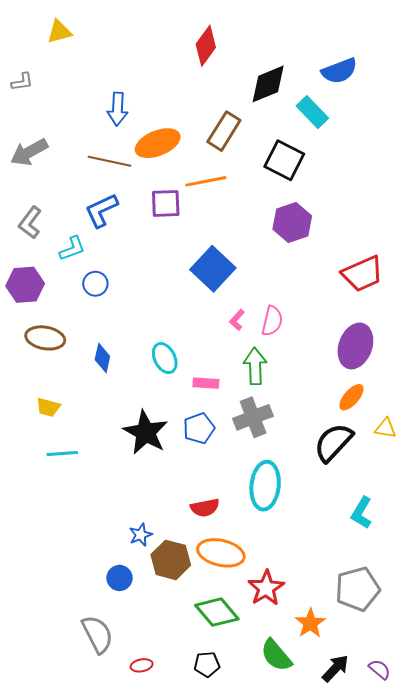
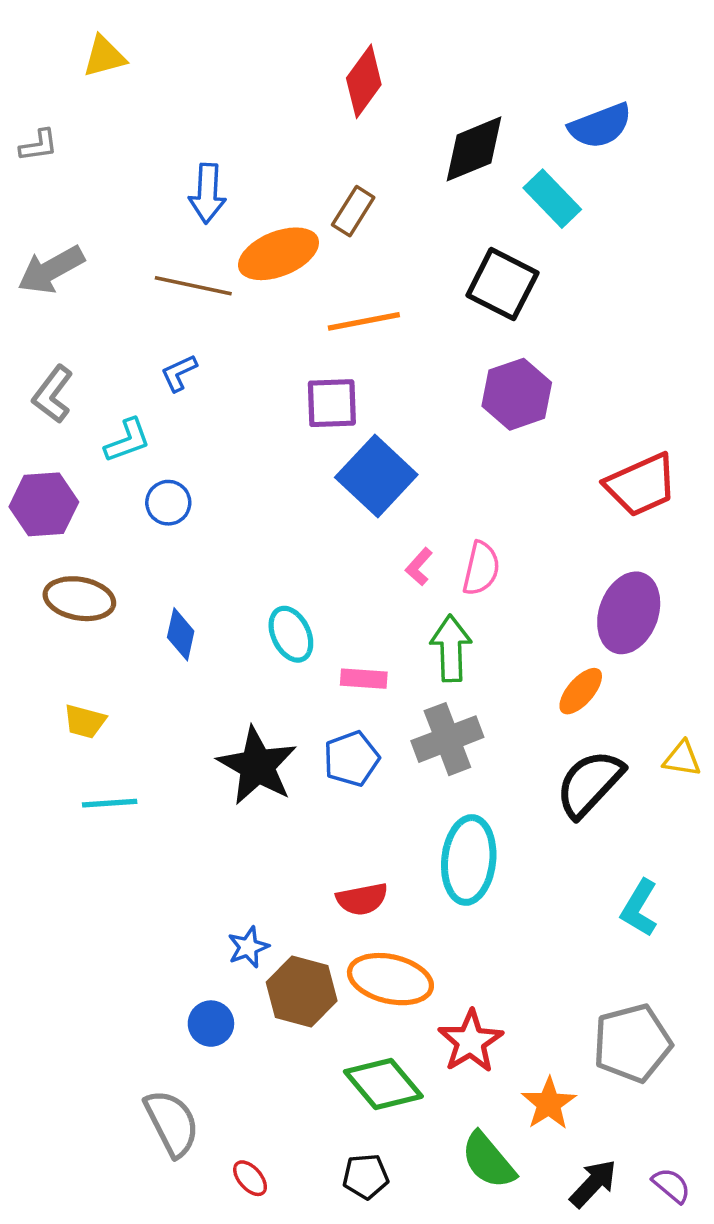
brown rectangle: (224, 131) -> (353, 211), moved, size x0.7
purple square: (166, 203) -> (332, 403), moved
blue L-shape: (101, 210) -> (179, 373), size x0.6
orange ellipse: (351, 397) -> (581, 691), moved
red ellipse: (142, 665) -> (250, 1178), turned 60

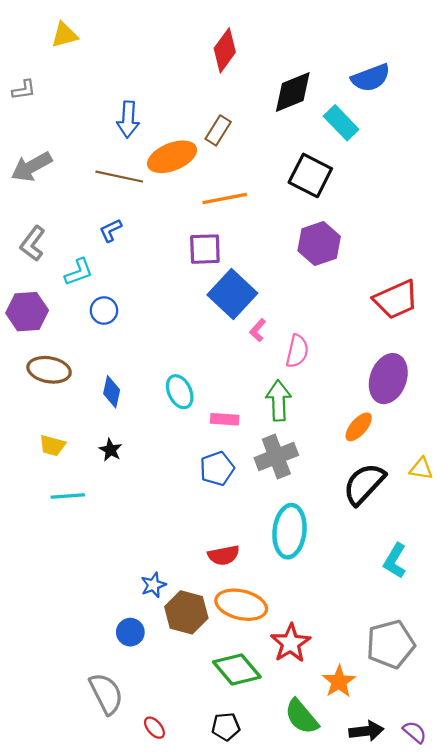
pink L-shape: (419, 567) -> (258, 330), moved
black star: (257, 766) -> (111, 450), moved, size x0.5
black arrow: (593, 1184) -> (366, 731), turned 40

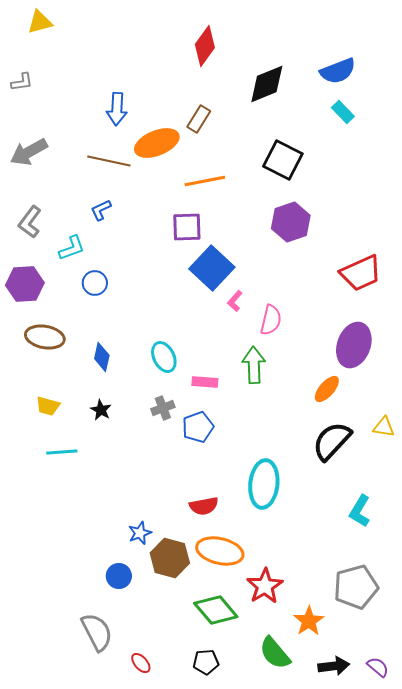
yellow triangle: (64, 35) -> (40, 22), moved
cyan rectangle: (341, 123) -> (343, 112), moved, size x0.7
gray cross: (276, 456) -> (163, 408), moved, size x0.6

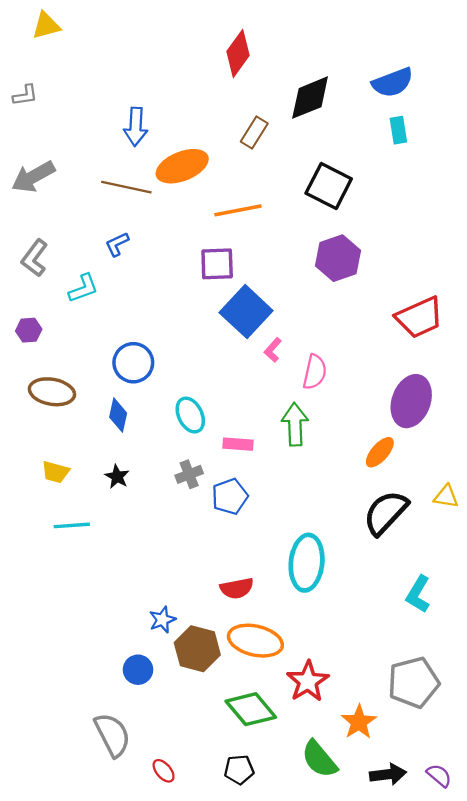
cyan rectangle: (343, 112) -> (398, 130), turned 35
brown rectangle: (199, 119) -> (254, 132), moved
blue circle: (95, 283) -> (133, 363), moved, size x1.4
purple hexagon: (25, 284) -> (29, 330), size x0.6

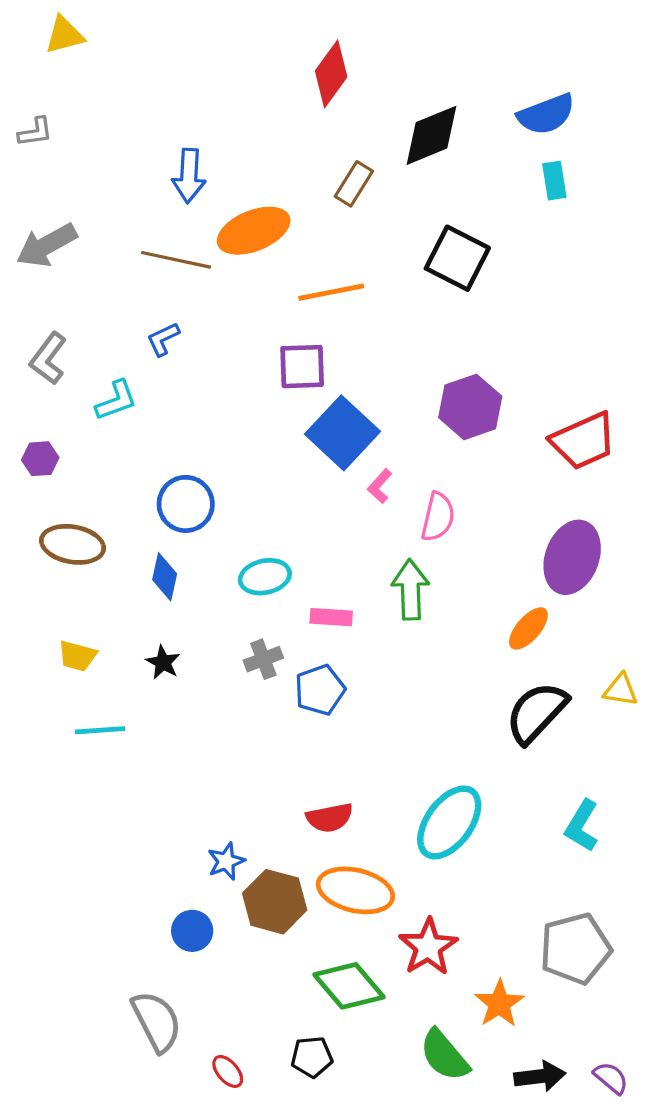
purple hexagon: (338, 258) -> (470, 407), moved
cyan ellipse: (190, 415) -> (265, 577), turned -76
cyan ellipse: (307, 563) -> (449, 822), moved, turned 30
black pentagon: (239, 770) -> (312, 1057), moved

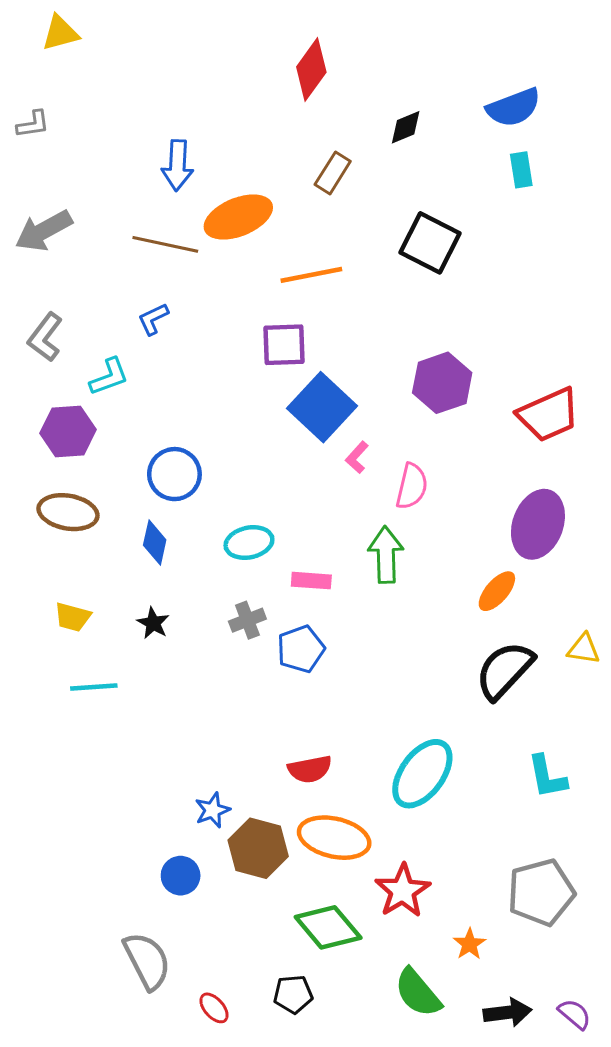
black diamond: (431, 135) -> (406, 127), size x0.6
purple hexagon: (40, 459) -> (68, 431), moved, size x1.6
cyan L-shape: (582, 826) -> (547, 777), turned -42
orange star: (499, 1004) -> (470, 944), size x0.7

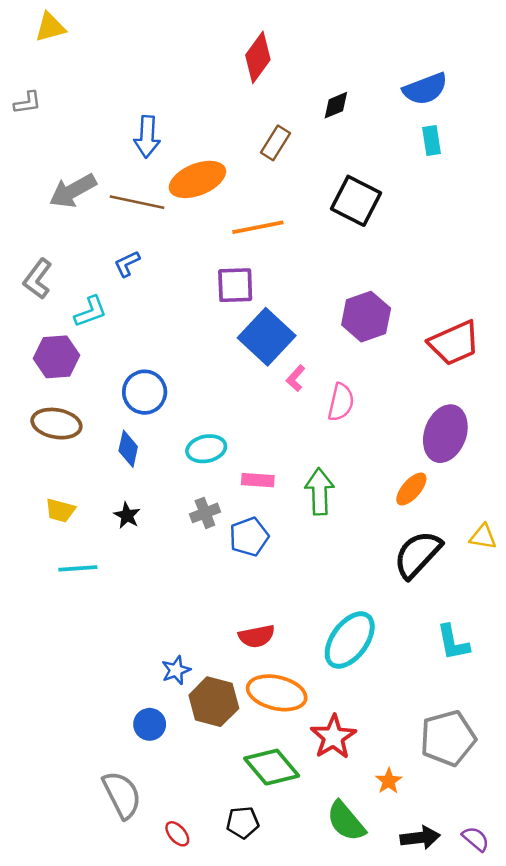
gray arrow: (44, 231) -> (73, 191), moved
green arrow: (386, 555) -> (319, 492), moved

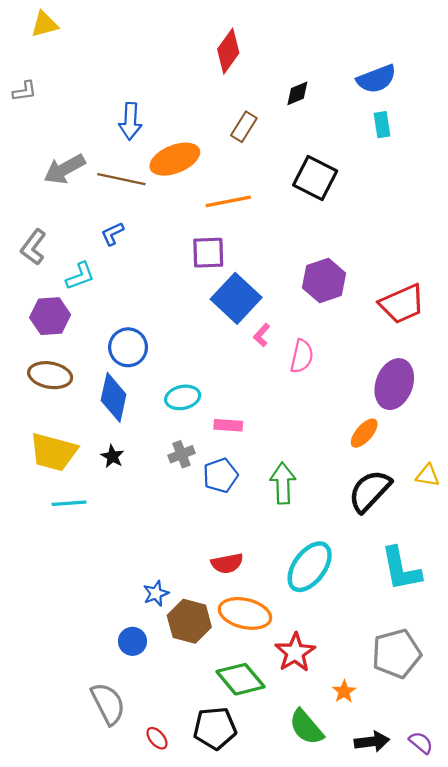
blue diamond: (128, 449) -> (114, 397), size x1.5
green arrow: (319, 492) -> (283, 483), moved
yellow trapezoid: (60, 510) -> (53, 452), size x1.8
cyan L-shape: (453, 643) -> (401, 569), size x1.4
black pentagon: (243, 822) -> (215, 728), size x1.5

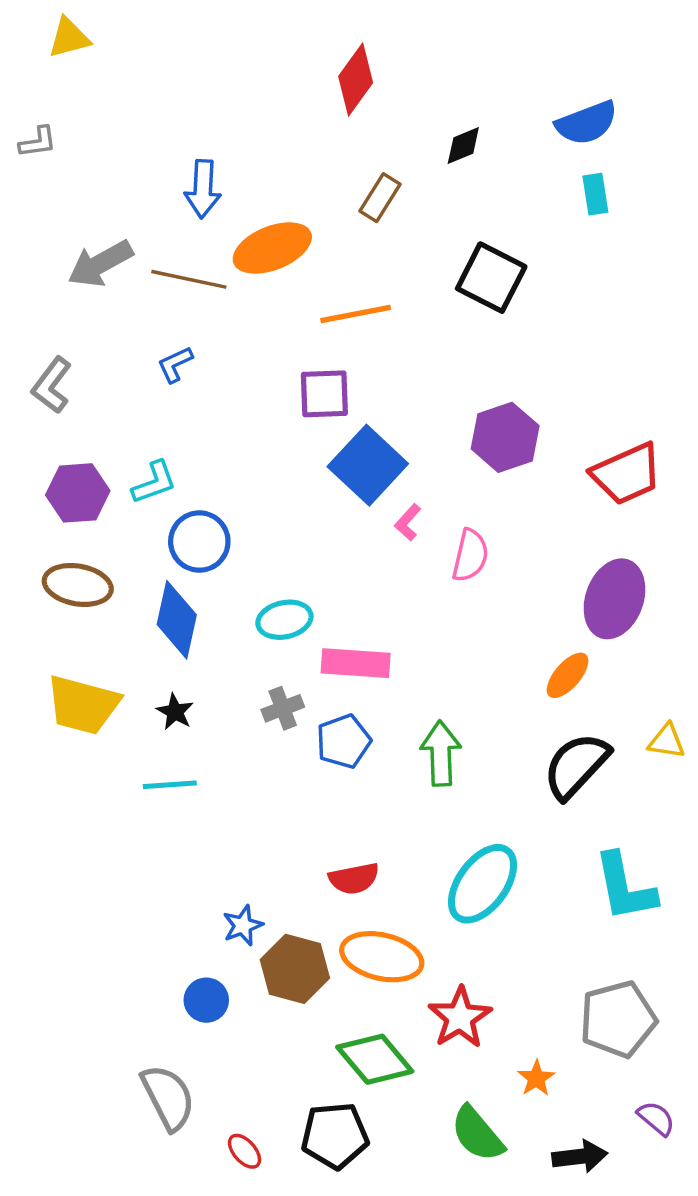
cyan L-shape: (80, 276) -> (154, 482), moved
pink rectangle: (228, 425) -> (356, 663), size x1.5
cyan line: (69, 503) -> (170, 785), moved
purple semicircle: (421, 743) -> (656, 1118), moved

